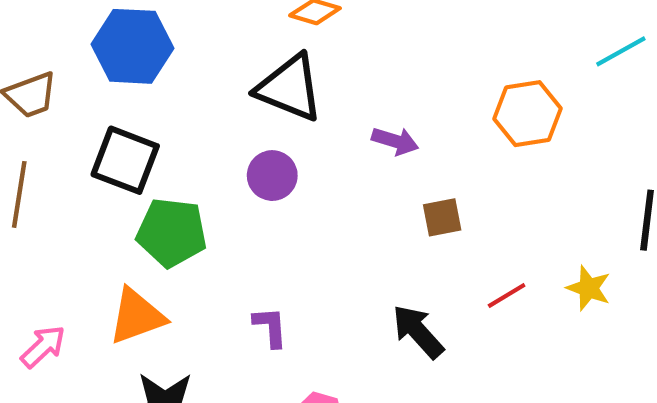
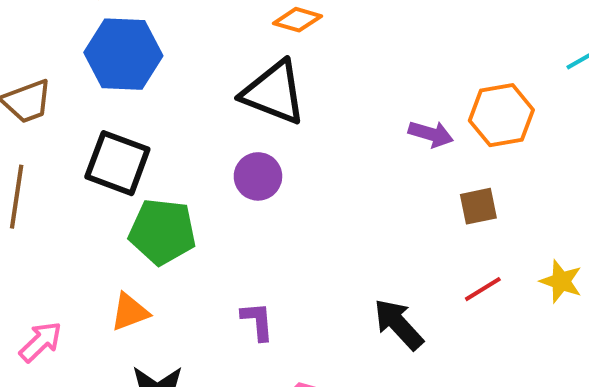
purple arrow: (395, 141) -> (431, 134), moved
brown square: (442, 217) -> (478, 206), moved
orange triangle: (137, 316) -> (130, 312), size x0.7

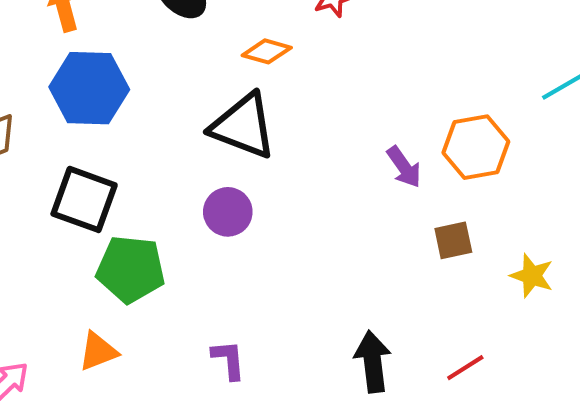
purple arrow: (431, 134) -> (404, 167), turned 39
yellow star: (561, 281) -> (532, 276), moved
red line: (483, 289) -> (465, 368), moved
black arrow: (398, 324) -> (373, 362), turned 36

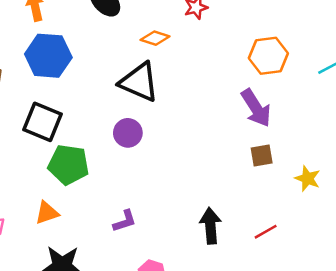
orange hexagon: (476, 147) -> (268, 56), moved
purple arrow: (404, 167) -> (256, 108), moved, size x1.5
purple L-shape: (229, 360) -> (125, 221), turned 75

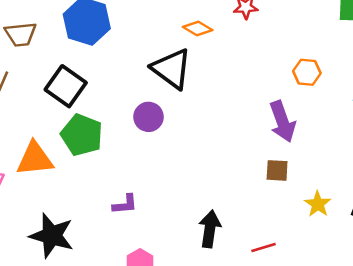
orange hexagon: (268, 56) -> (307, 72), size x0.7
orange triangle: (47, 213) -> (35, 159), moved, size x1.5

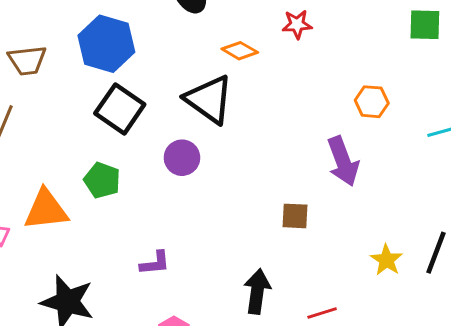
black square: (66, 86) -> (120, 109), moved
green pentagon: (82, 135) -> (102, 180), size x0.7
brown square: (277, 170) -> (295, 216), moved

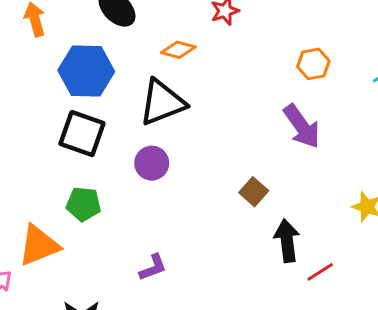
blue hexagon: (106, 44) -> (86, 71), moved
black triangle: (209, 99) -> (162, 102), turned -42
brown square: (295, 216) -> (254, 192), moved, turned -36
black arrow: (257, 291) -> (287, 241), moved

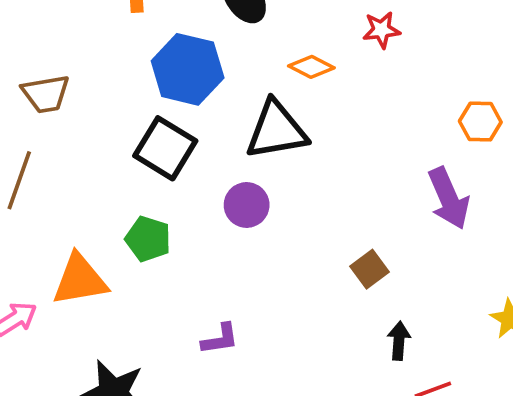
black arrow: (287, 241) -> (399, 341), size x0.7

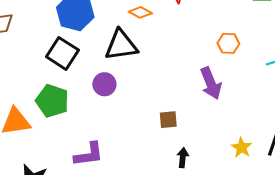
green pentagon: (148, 239) -> (52, 101), size x1.4
brown square: (369, 269) -> (168, 120), turned 30
purple L-shape: (220, 339) -> (89, 154), size x1.5

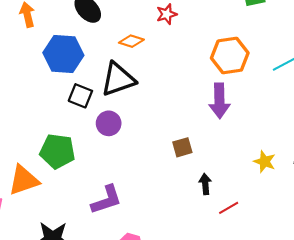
orange hexagon: (228, 43) -> (230, 56), size x1.6
black square: (62, 53) -> (80, 96), moved, size x0.7
purple arrow: (211, 83) -> (219, 101), turned 32

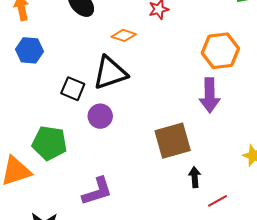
blue hexagon: (63, 54) -> (29, 50), moved, size x0.7
brown square: (182, 147) -> (173, 141), size x1.8

